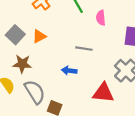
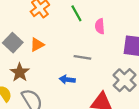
brown star: (22, 64) -> (20, 72), turned 30

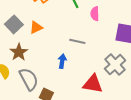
blue arrow: (67, 80) -> (62, 61), turned 88

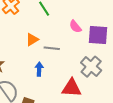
pink semicircle: (95, 14) -> (75, 27), moved, turned -32
orange triangle: (36, 27) -> (32, 40), moved

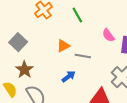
blue arrow: (39, 69) -> (69, 77), turned 48

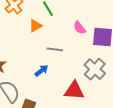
orange triangle: (63, 46) -> (35, 26), moved

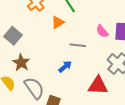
pink semicircle: (80, 28) -> (102, 31), moved

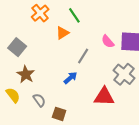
gray line: (78, 45) -> (83, 56), turned -63
gray semicircle: (34, 88) -> (39, 100), size x0.6

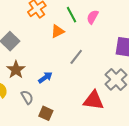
pink semicircle: (108, 41) -> (93, 17), moved, turned 64
blue arrow: (70, 78) -> (45, 77), moved

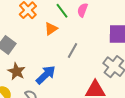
blue arrow: (45, 77) -> (46, 75), size x1.5

